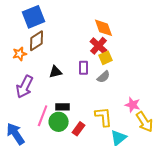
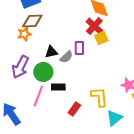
brown diamond: (37, 41) -> (32, 21), turned 30
orange star: (20, 54) -> (24, 34), moved
gray semicircle: (104, 77) -> (66, 57), moved
green circle: (59, 122) -> (43, 72), moved

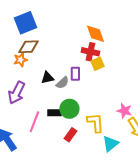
red cross: (94, 26) -> (90, 52), turned -30
green circle: (43, 72) -> (69, 109), moved

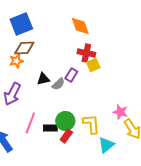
orange diamond: (95, 34) -> (80, 26), moved
purple rectangle: (75, 74) -> (71, 75), turned 32
green circle: (69, 109) -> (65, 121), moved
black rectangle: (54, 113) -> (50, 128), moved

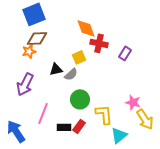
orange diamond: (80, 26) -> (86, 28), moved
yellow square: (93, 65) -> (79, 57), moved
purple rectangle: (71, 75) -> (125, 53), moved
green circle: (65, 121) -> (80, 99), moved
black rectangle: (50, 128) -> (64, 127), moved

